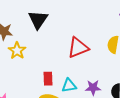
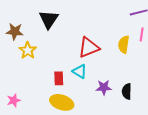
cyan triangle: (69, 86) -> (80, 71), moved, turned 42

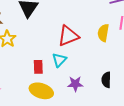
cyan triangle: (80, 71) -> (59, 60), turned 42
purple star: (104, 87) -> (75, 84), moved

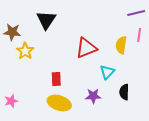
cyan triangle: (59, 60) -> (107, 72), moved

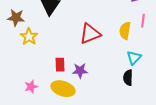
cyan triangle: (107, 72) -> (134, 58), moved
purple star: (93, 96) -> (80, 71), moved
pink star: (11, 101) -> (31, 87), moved

